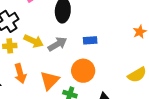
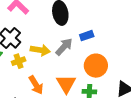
blue rectangle: (90, 40) -> (87, 36), moved

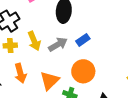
blue rectangle: (87, 36) -> (83, 40), turned -32
yellow arrow: (40, 50) -> (34, 41), turned 42

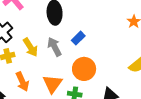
gray arrow: (58, 44) -> (54, 47), turned -78

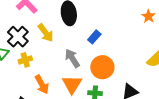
yellow arrow: (30, 47) -> (46, 33), moved
gray arrow: (54, 47) -> (72, 58), moved

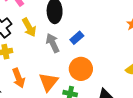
gray arrow: (72, 58) -> (53, 43), moved

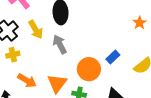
blue rectangle: (77, 38) -> (113, 57), moved
orange arrow: (19, 78) -> (27, 81), turned -36

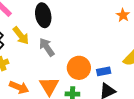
blue rectangle: (113, 57) -> (104, 71), moved, turned 40

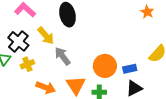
gray arrow: (47, 47) -> (63, 56), moved

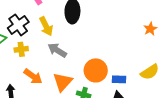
gray arrow: (63, 56) -> (57, 50), turned -36

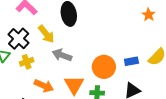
blue rectangle: (119, 79) -> (131, 61), moved

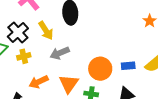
gray arrow: (62, 55) -> (60, 53), turned -48
orange arrow: (44, 86) -> (39, 82), turned 126

